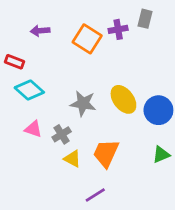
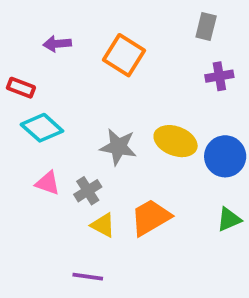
purple cross: (118, 29) -> (219, 76), moved
yellow ellipse: (123, 99) -> (176, 141), turned -32
orange trapezoid: (106, 153) -> (151, 217), turned 36
purple line: (95, 195) -> (88, 277), moved, turned 40

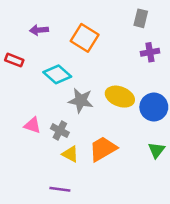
cyan diamond: (42, 128) -> (57, 74), moved
gray cross: (88, 191) -> (60, 131), turned -30
green triangle: (229, 219) -> (156, 150), turned -30

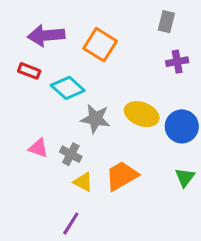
purple arrow: (39, 30) -> (46, 35), size x1.6
red rectangle: (14, 60) -> (29, 71), moved
purple line: (60, 189) -> (71, 224), turned -66

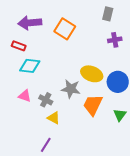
cyan diamond: (68, 88) -> (30, 66), moved, turned -35
gray star: (95, 119) -> (71, 89), moved
orange trapezoid: (122, 176) -> (93, 105), moved, turned -35

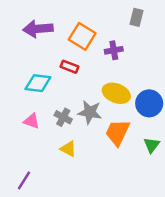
purple cross: (115, 40) -> (114, 50), moved
red rectangle: (19, 46) -> (70, 67), moved
gray cross: (46, 100) -> (63, 117), moved
purple line: (46, 145) -> (24, 180), moved

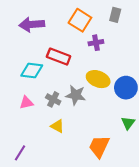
orange square: (82, 36) -> (80, 20), moved
red rectangle: (70, 67) -> (59, 57), size x1.5
pink triangle: (32, 121) -> (26, 103), turned -32
orange trapezoid: (118, 132) -> (99, 146), moved

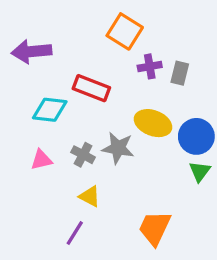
gray rectangle: (115, 15) -> (180, 73), moved
purple arrow: (32, 24) -> (31, 51), moved
green triangle: (128, 123) -> (200, 171), moved
purple line: (20, 153) -> (75, 233), moved

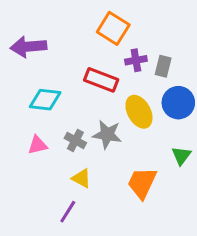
red rectangle: (91, 88) -> (101, 80), moved
yellow ellipse: (153, 123) -> (139, 112), turned 40
blue circle: (196, 136) -> (178, 103), moved
orange trapezoid: (155, 228) -> (142, 183), moved

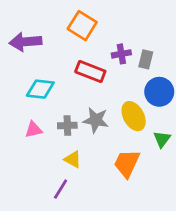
orange square: (113, 28) -> (82, 26), moved
yellow ellipse: (139, 112) -> (134, 116), moved
gray cross: (75, 140) -> (67, 126), turned -30

